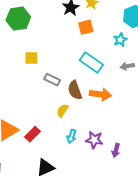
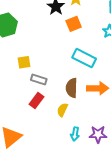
gray rectangle: (52, 80) -> (39, 79), moved
brown semicircle: (75, 90) -> (72, 88), turned 30
red rectangle: (32, 134) -> (36, 100), moved

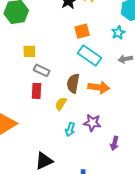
orange square: (74, 24) -> (82, 31), moved
red rectangle: (36, 100) -> (37, 91), turned -42
purple star: (98, 134) -> (92, 123), moved

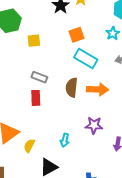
yellow square: (29, 51) -> (34, 41), moved
yellow semicircle: (61, 104) -> (29, 146), moved
cyan arrow: (70, 129) -> (65, 140), moved

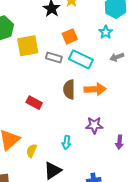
yellow square: (34, 41) -> (28, 46), size x1.6
gray rectangle: (39, 77) -> (54, 58), moved
red rectangle: (36, 98) -> (34, 103), turned -56

